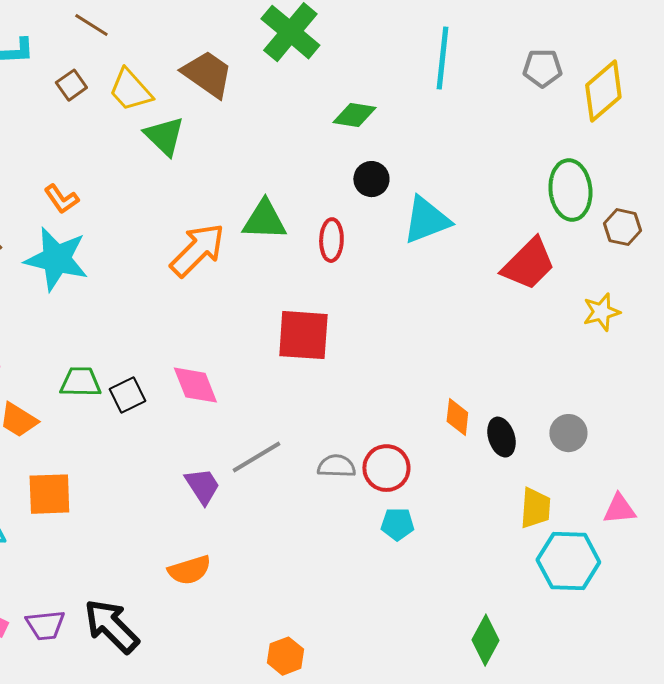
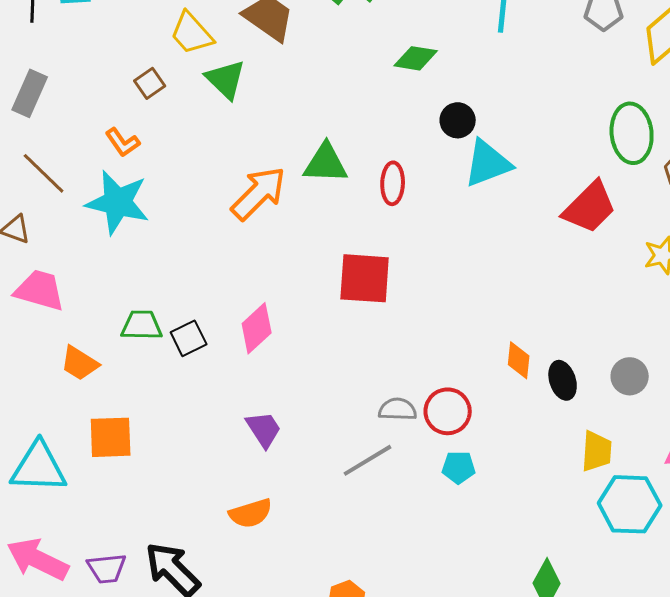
brown square: (71, 85) -> (150, 83), moved
black circle: (371, 179) -> (458, 120), moved
pink diamond: (195, 385) -> (257, 328), turned 69
gray line: (256, 457) -> (368, 460), moved

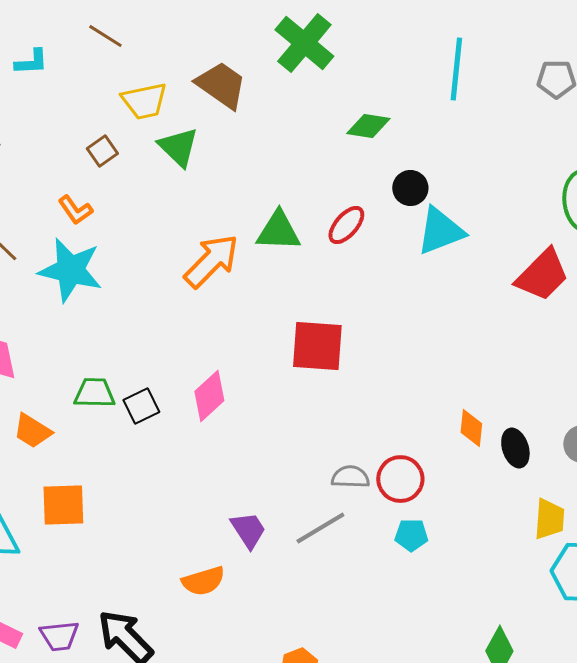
yellow trapezoid: (192, 33) -> (144, 101), turned -60
red ellipse: (393, 183) -> (346, 225), moved, turned 39
purple trapezoid: (264, 429) -> (248, 530), moved

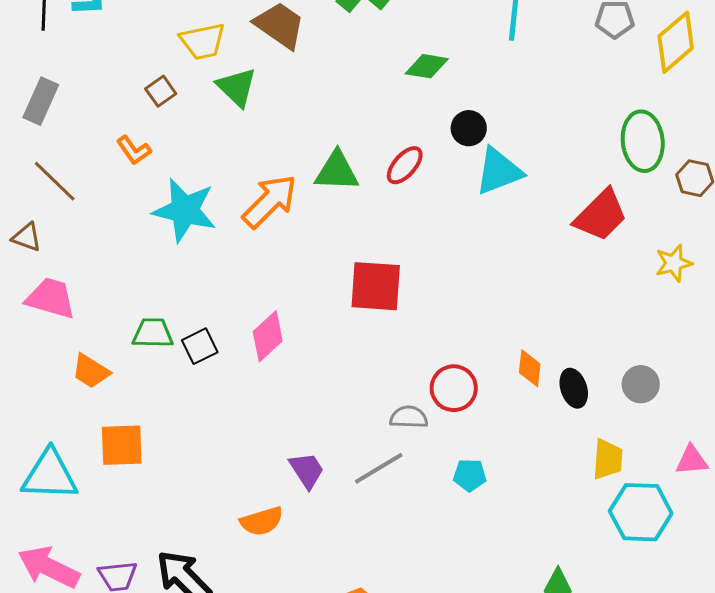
cyan star: (70, 270) -> (185, 210), moved
red circle: (400, 479) -> (454, 388), moved

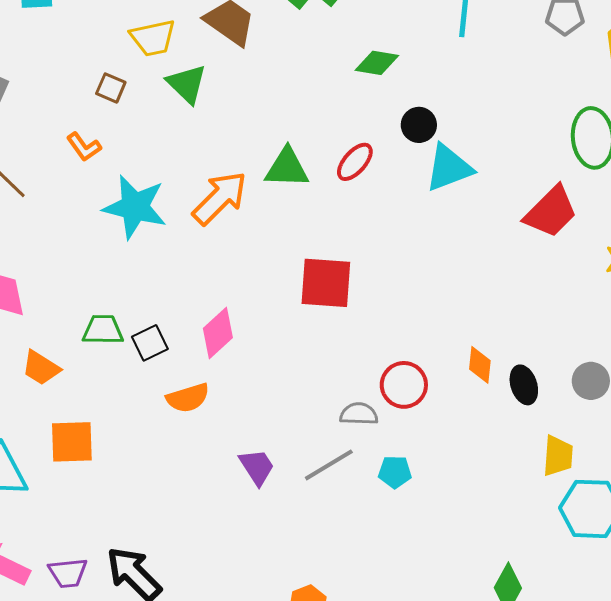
brown square: (161, 91) -> (111, 88), turned -32
cyan pentagon: (470, 475) -> (395, 472), moved
orange semicircle: (262, 521) -> (188, 398), moved

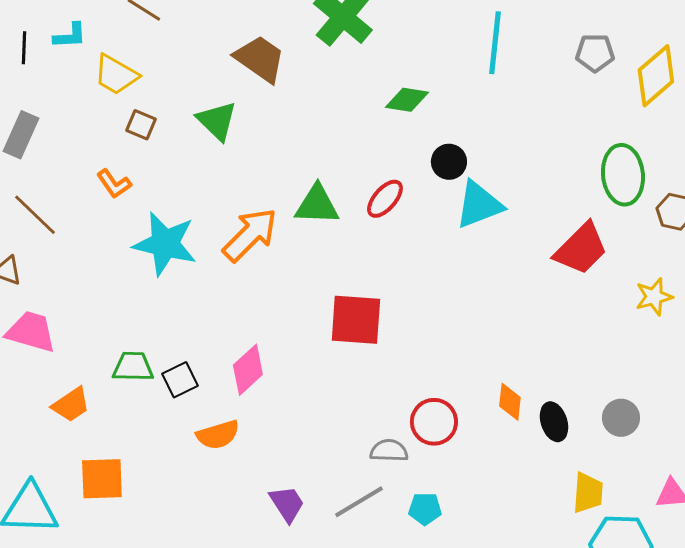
yellow trapezoid: (153, 38) -> (116, 75), moved, turned 42
orange trapezoid: (41, 368) -> (71, 405), turned -66

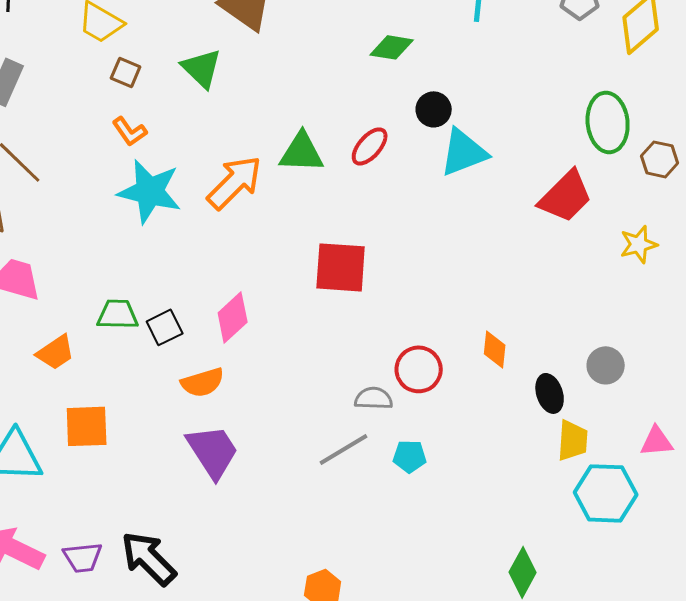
orange L-shape: (114, 184) -> (130, 131), moved
black ellipse: (554, 422) -> (550, 393), moved
purple trapezoid: (287, 504) -> (213, 451), moved, size x1.5

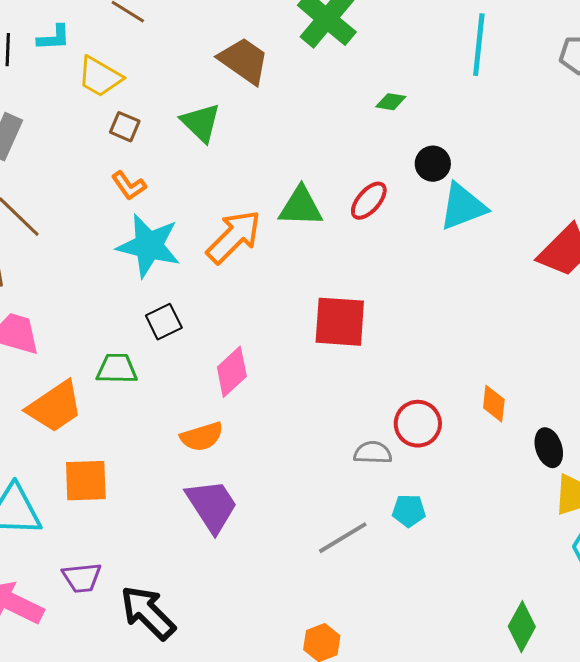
green diamond: (392, 47) -> (391, 102), size x0.7
black square: (165, 327) -> (164, 322), moved
orange trapezoid: (56, 352) -> (55, 407), size x1.5
gray line: (344, 449) -> (343, 538), moved
purple trapezoid: (83, 557) -> (82, 578), moved

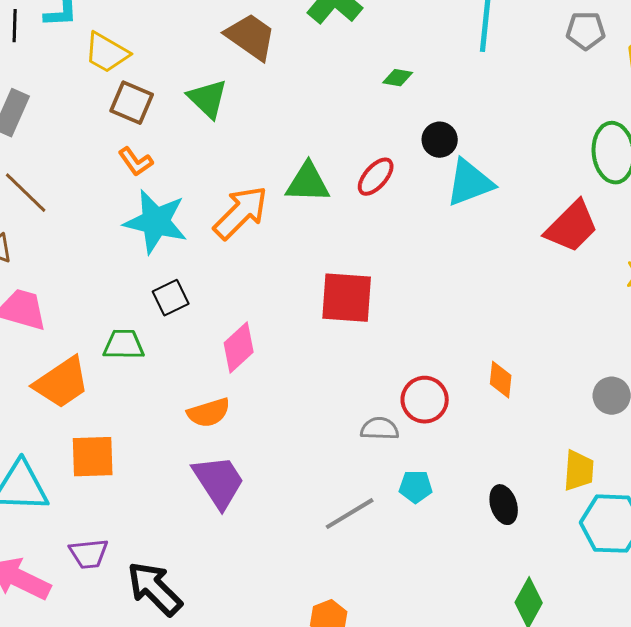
brown square: (125, 127) -> (132, 103), size x1.4
black ellipse: (549, 448) -> (504, 505), moved

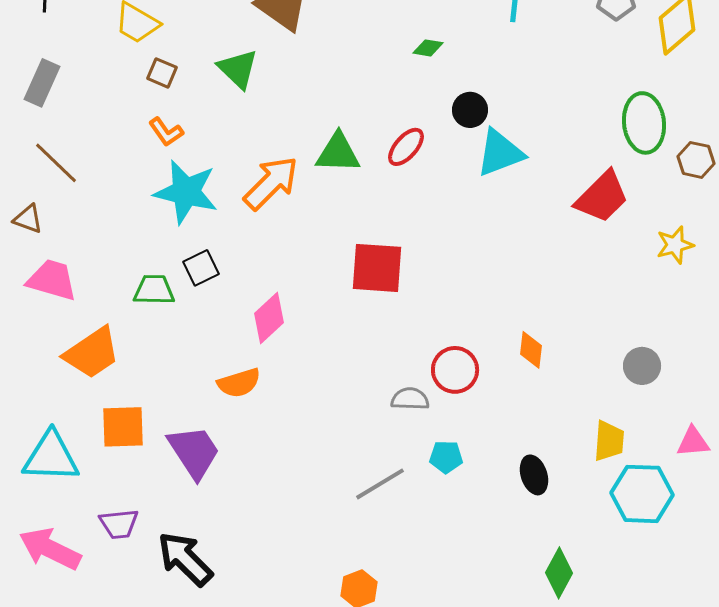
brown square: (132, 103) -> (162, 73), size x0.7
green trapezoid: (124, 345) -> (154, 290), moved
purple trapezoid: (219, 482) -> (194, 452), moved

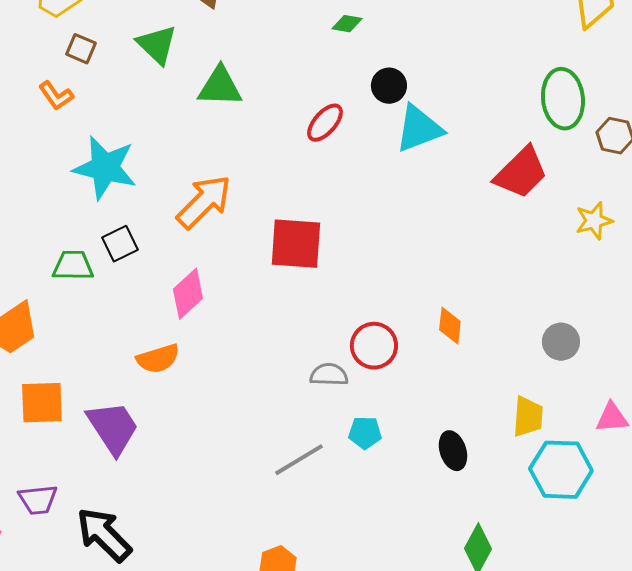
orange L-shape: (166, 132) -> (56, 96), moved
green triangle: (338, 153) -> (220, 87), moved
orange arrow: (271, 183) -> (204, 202), moved

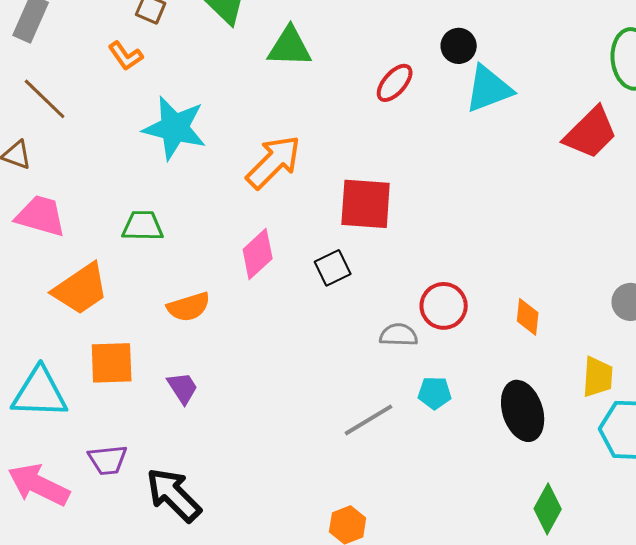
black square: (120, 244) -> (333, 268), moved
orange diamond: (450, 326) -> (528, 317), moved
orange semicircle: (158, 359) -> (189, 307), moved
purple trapezoid: (113, 428) -> (183, 388), size x0.6
black ellipse: (453, 451) -> (523, 411), size x1.5

